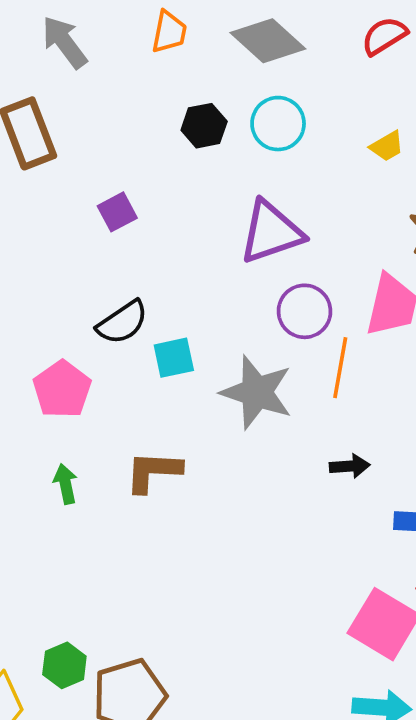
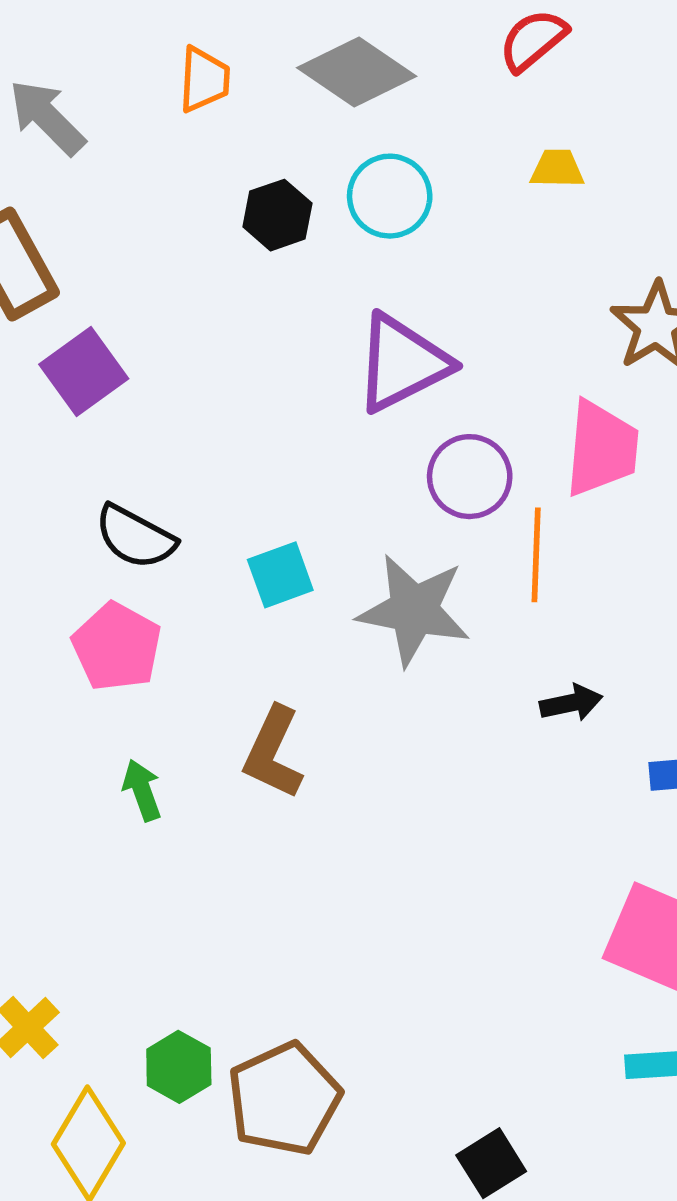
yellow trapezoid: (387, 146) -> (557, 169), moved, turned -141
purple square: (117, 212) -> (84, 372), moved, size x1.4
black semicircle: (122, 322) -> (135, 537), moved, turned 70
brown L-shape: (153, 472) -> (273, 753), turned -60

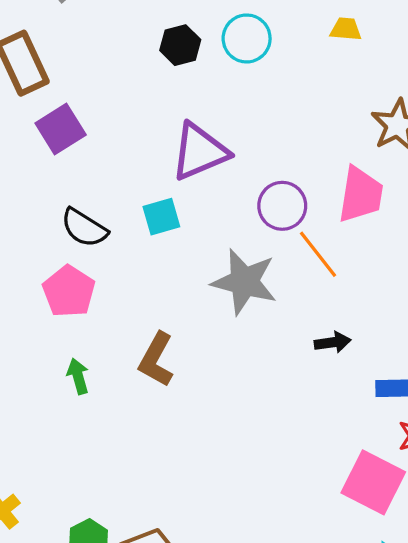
purple triangle: (402, 363) -> (199, 152), moved
orange line: (536, 555) -> (318, 254), turned -44
cyan square: (280, 575) -> (161, 217), moved

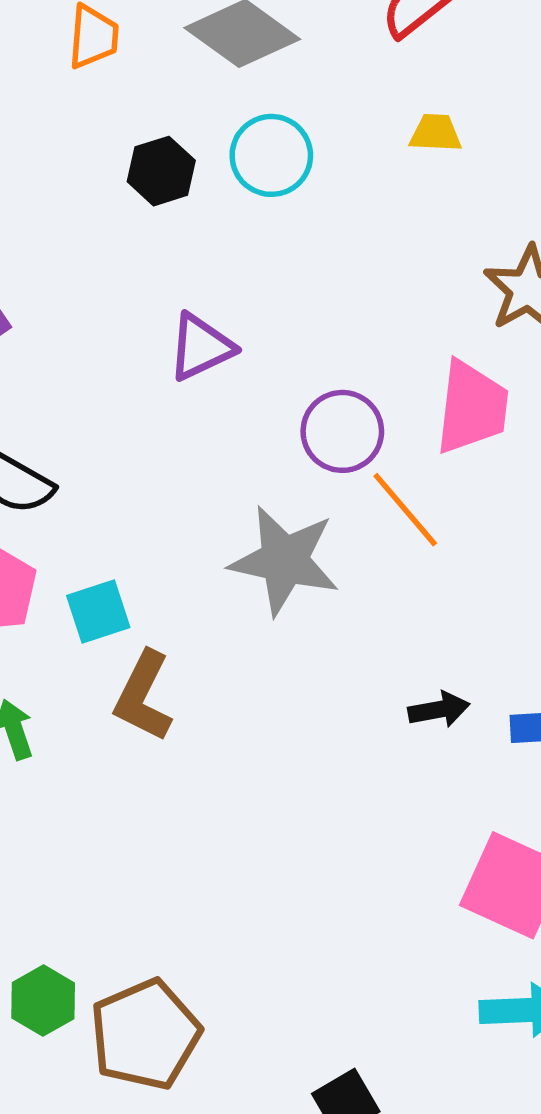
purple triangle: (199, 152) -> (201, 347), size x0.7
cyan square: (161, 217) -> (98, 612), moved
black arrow: (333, 342) -> (439, 710), moved

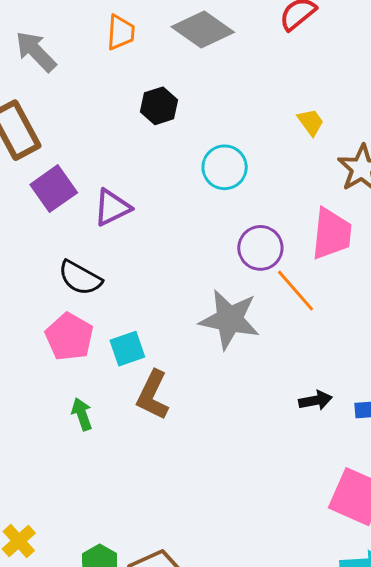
yellow trapezoid: (436, 133) -> (311, 122), moved, turned 52
cyan circle: (271, 155) -> (225, 167), moved
purple triangle: (201, 347) -> (112, 207), moved

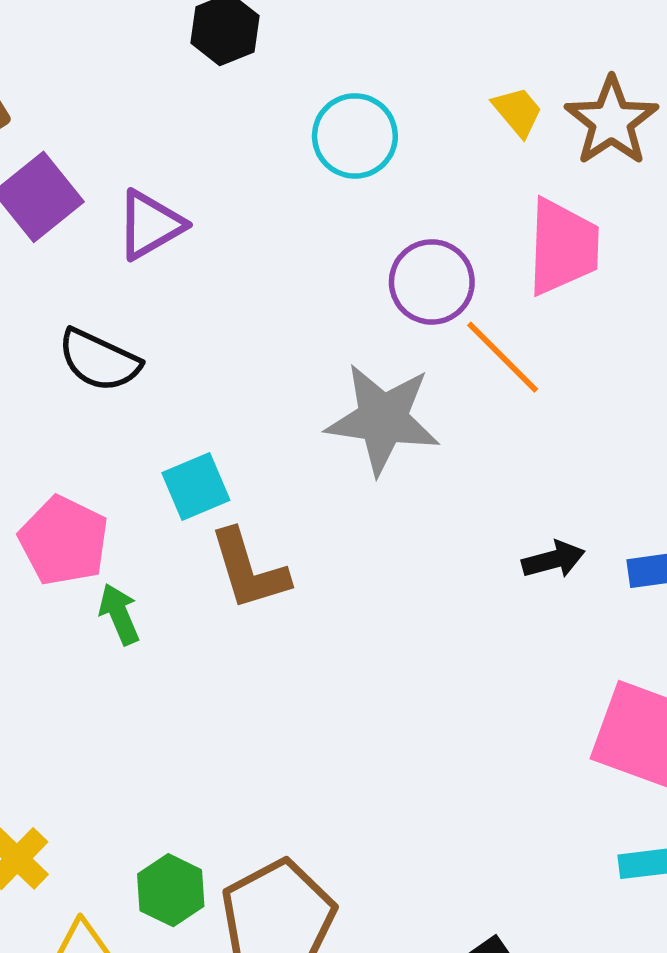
yellow trapezoid: (311, 122) -> (518, 112), moved
pink pentagon: (69, 337) -> (64, 541), moved
brown L-shape: (153, 395) -> (249, 570), turned -39

